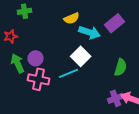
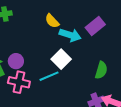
yellow semicircle: (72, 18) -> (52, 21), turned 70

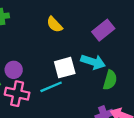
cyan arrow: (70, 35) -> (93, 62), moved
white square: (61, 59) -> (65, 68), turned 30

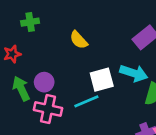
yellow semicircle: (54, 24) -> (79, 40), moved

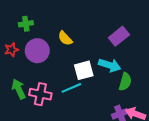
purple circle: (44, 82) -> (37, 51), moved, size x1.5
green arrow: (21, 89) -> (19, 89), moved

